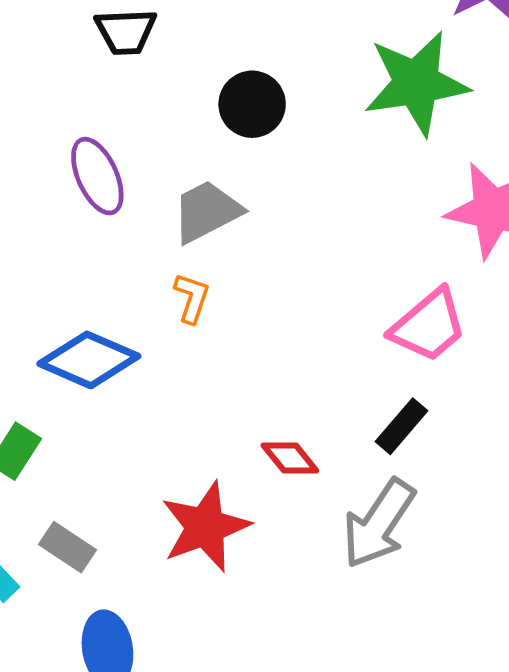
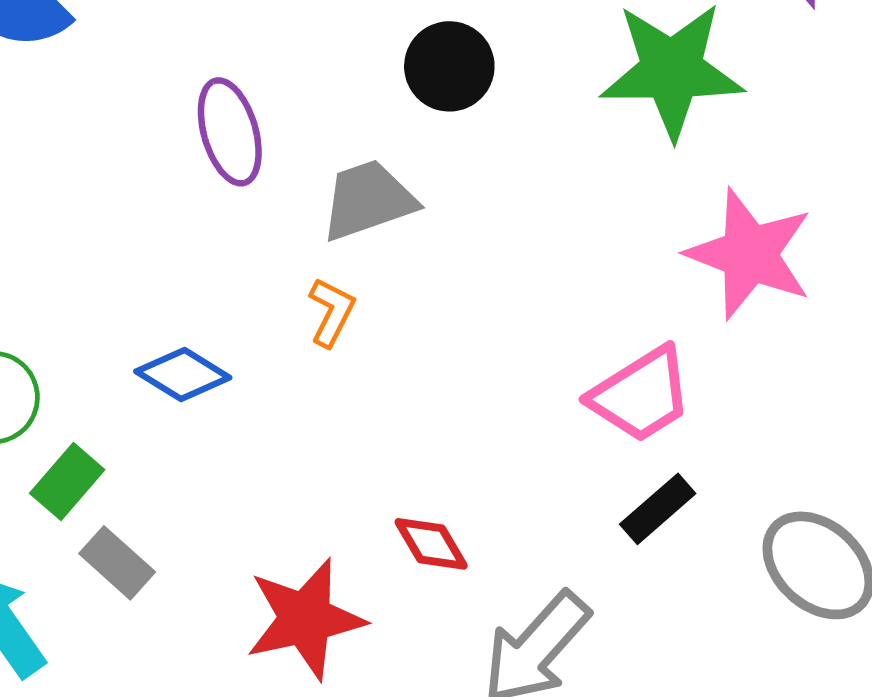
blue diamond: (89, 360) -> (183, 375), size x0.7
black rectangle: (401, 426) -> (658, 509), moved
gray rectangle: (68, 547) -> (117, 563), moved

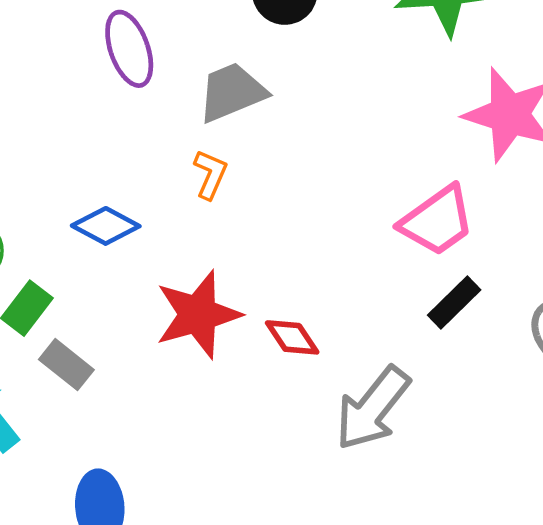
red star: (305, 619) -> (198, 314), moved

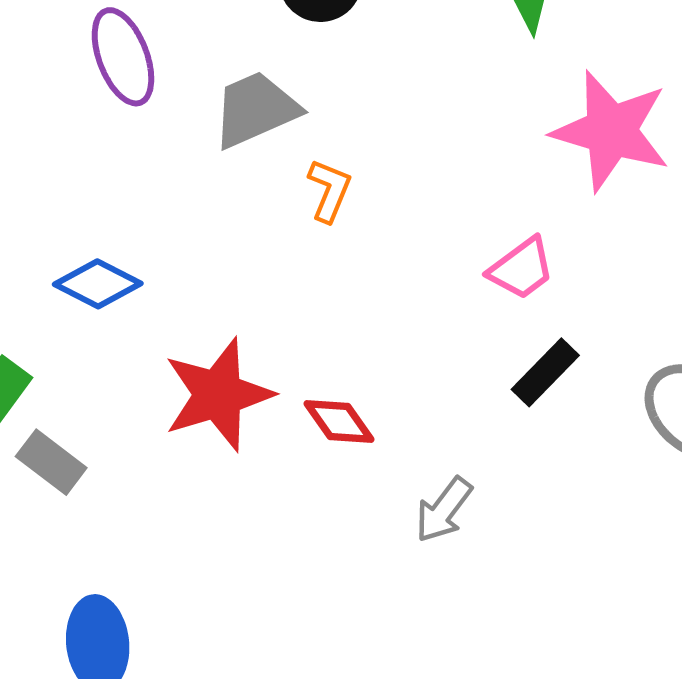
orange L-shape: (210, 174) -> (329, 190), moved
pink trapezoid: (437, 221) -> (521, 269), size x0.7
gray arrow: (372, 408) -> (444, 510), size x0.6

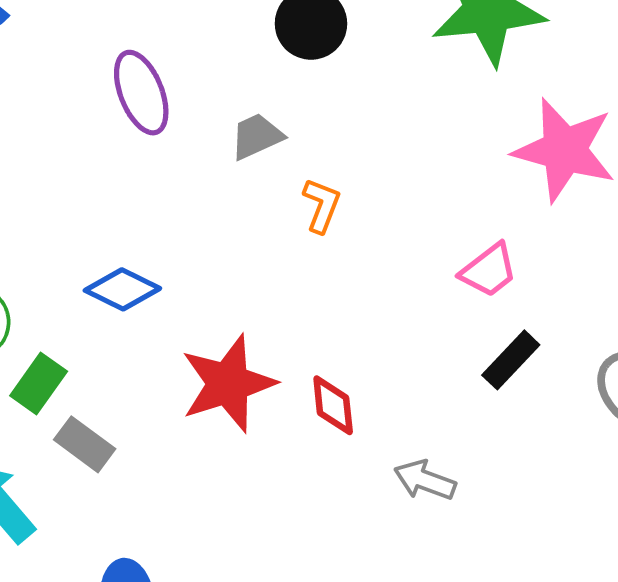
gray trapezoid: (255, 109) -> (257, 136), size x0.7
red diamond: (339, 421) -> (333, 405), turned 30
gray arrow: (444, 510) -> (425, 480), turned 74

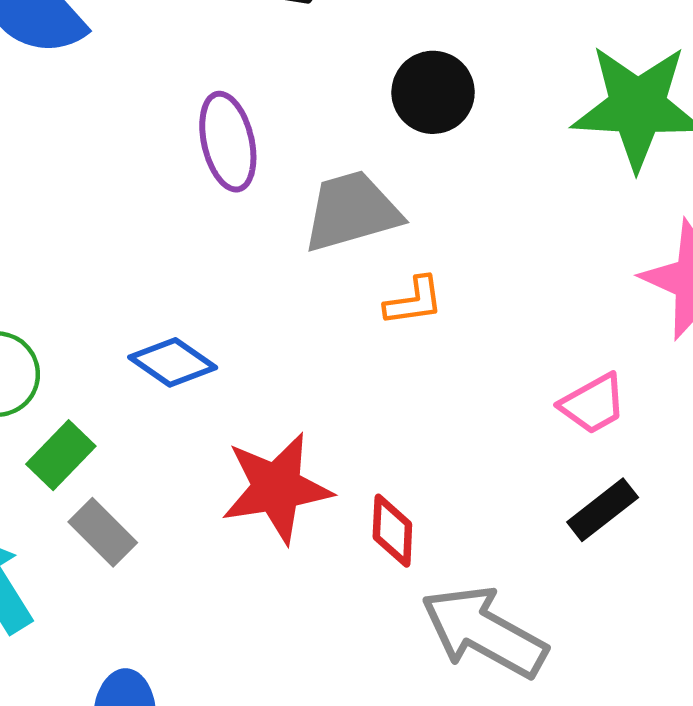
gray trapezoid: (257, 136) -> (352, 211), size x1.6
orange L-shape: (322, 205) -> (414, 301), turned 52
gray arrow: (425, 480) -> (484, 632), size x1.8

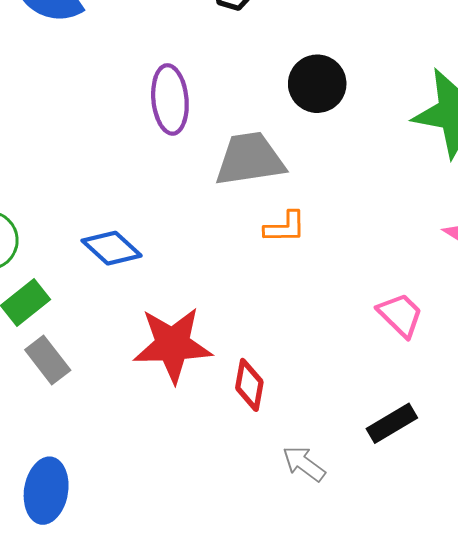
pink trapezoid: (593, 404) -> (400, 315), turned -114
black rectangle: (603, 510) -> (392, 423), moved
gray arrow: (484, 632) -> (304, 464), size x0.5

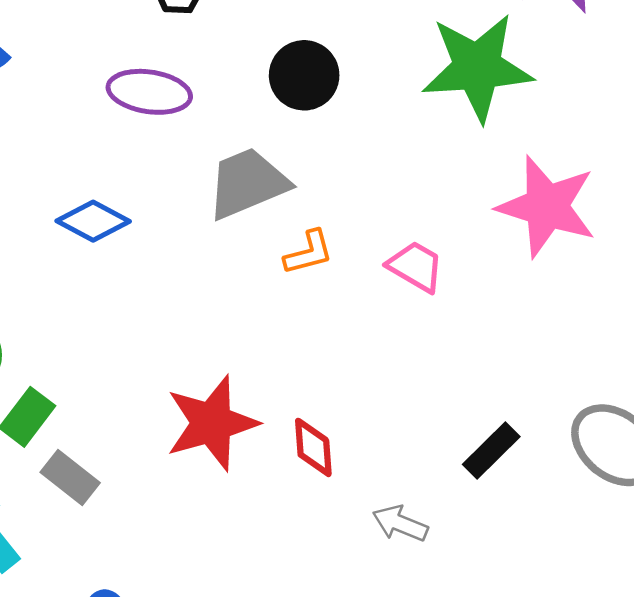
purple ellipse: (170, 99) -> (149, 92), moved, turned -62
blue diamond: (112, 248) -> (93, 221), moved
pink trapezoid: (400, 315) -> (416, 266), moved

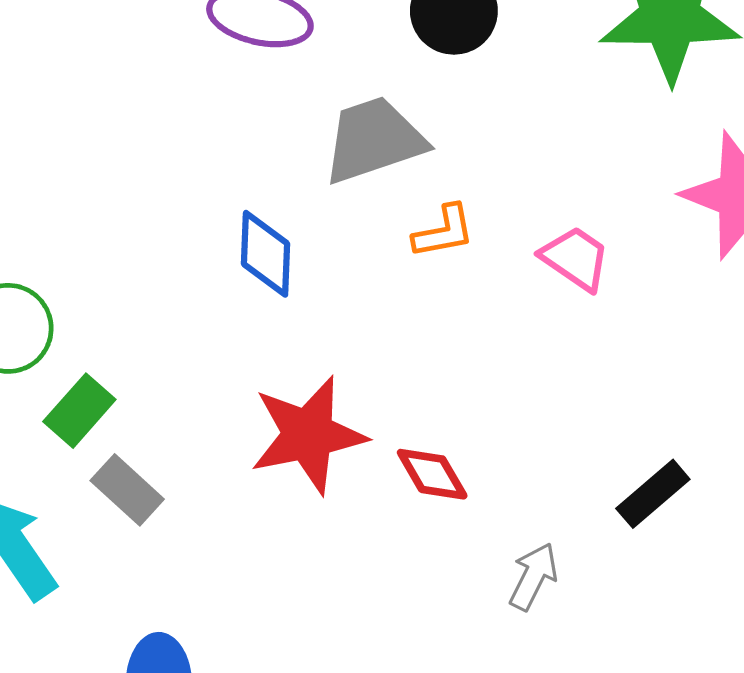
blue diamond: (93, 221) -> (266, 254), moved, turned 60
red diamond: (313, 447) -> (432, 474), turned -30
gray arrow: (400, 523) -> (533, 576), turned 90

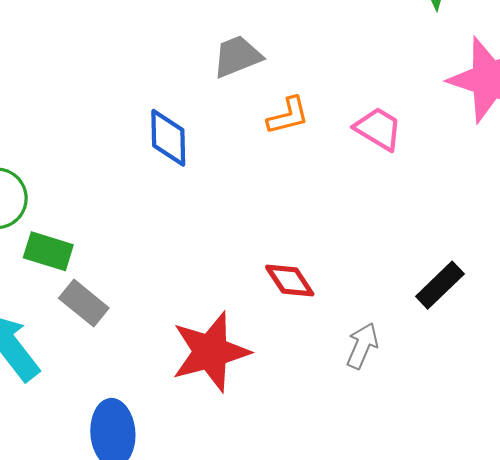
gray trapezoid: (374, 140) -> (237, 56), size x0.7
green rectangle: (79, 411) -> (48, 251), turned 69
red star: (308, 435) -> (211, 352), moved

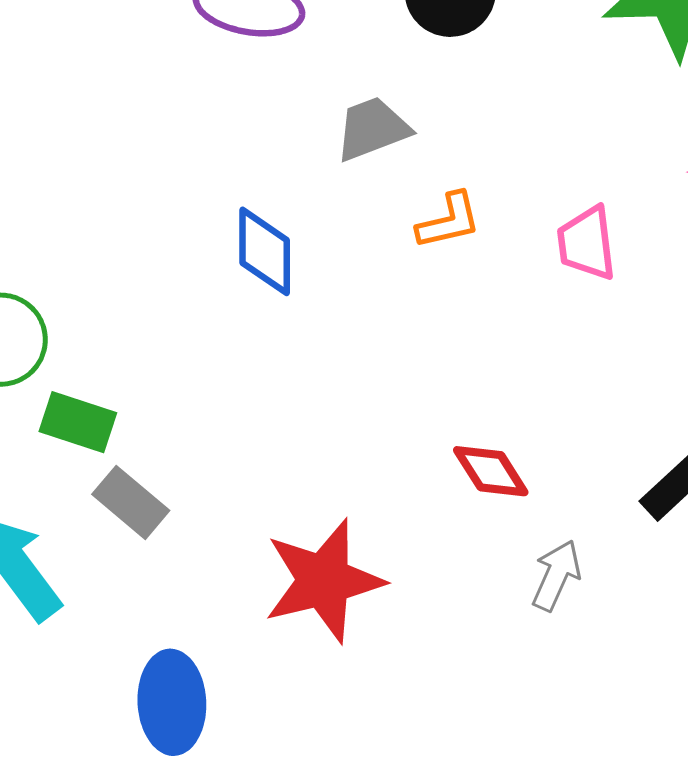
pink trapezoid: (378, 129) -> (587, 243), turned -129
red diamond: (290, 280) -> (491, 471), moved

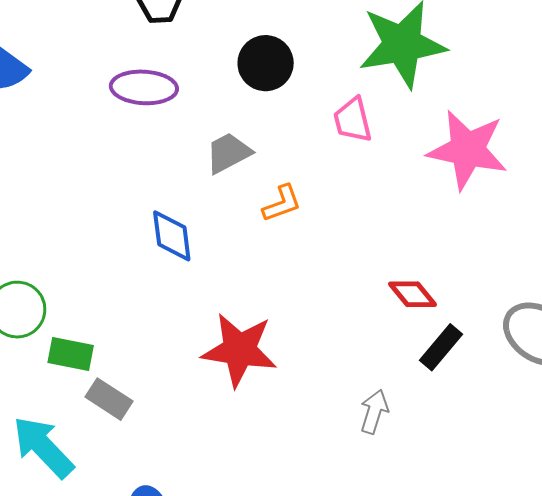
pink trapezoid: (587, 243) -> (353, 120), moved
red diamond: (491, 471) -> (412, 294), moved
red star: (324, 581) -> (239, 350), moved, turned 30

